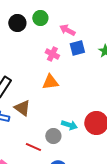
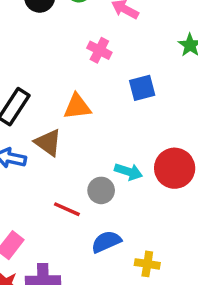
blue square: (77, 48) -> (142, 88), moved
orange triangle: (50, 82) -> (77, 107), moved

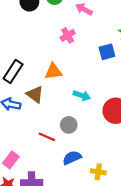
pink cross: (99, 50) -> (68, 35), turned 32
blue square: (142, 88) -> (107, 52), moved
cyan arrow: (128, 172) -> (82, 95), moved

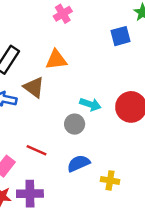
pink cross: (68, 35) -> (63, 14), moved
cyan arrow: (82, 95) -> (90, 104), moved
red line: (47, 137) -> (37, 150), moved

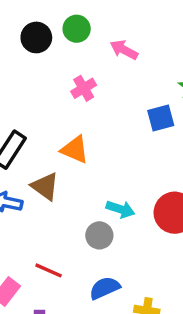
orange triangle: (56, 60) -> (75, 150), turned 30

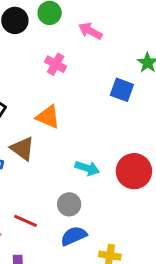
pink cross: (84, 88) -> (56, 64), turned -30
blue square: (161, 118) -> (122, 90), turned 35
gray circle: (99, 235) -> (69, 204), moved

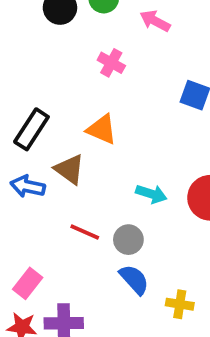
red line: (25, 221) -> (85, 232), moved
blue semicircle: (74, 236) -> (134, 280), turned 72

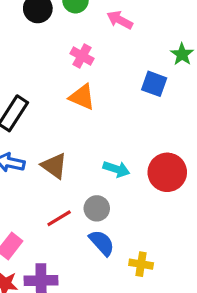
orange triangle: (102, 129) -> (82, 97), moved
brown triangle: (69, 169) -> (54, 166), moved
red line: (85, 232) -> (59, 218), moved, turned -55

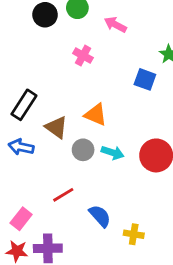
orange triangle: (82, 97) -> (96, 115), moved
brown triangle: (54, 166) -> (56, 127), moved
gray circle: (97, 208) -> (83, 150), moved

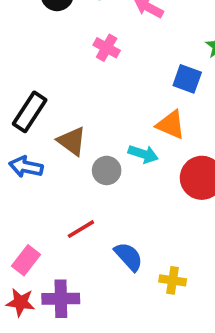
orange triangle: (96, 115) -> (171, 125), moved
cyan arrow: (113, 153) -> (143, 154), moved

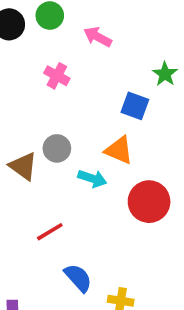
gray circle: (107, 170) -> (57, 148), moved
red line: (81, 229) -> (50, 232), moved

